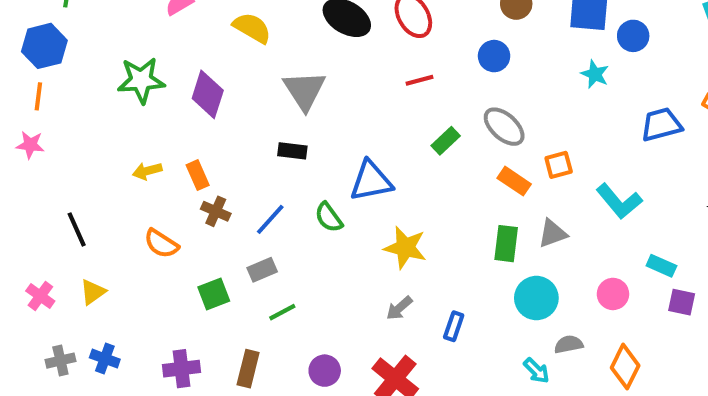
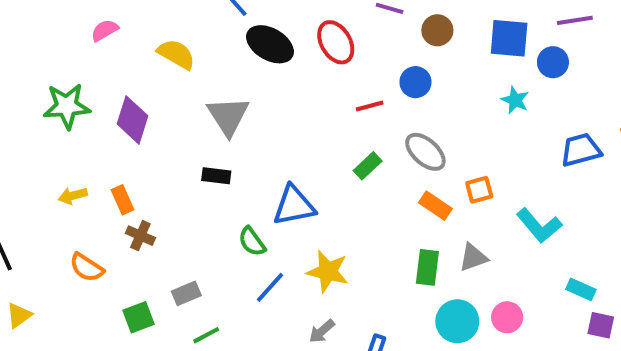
red line: (419, 80) -> (370, 106), moved
blue line: (270, 219) -> (270, 287), moved
pink circle: (613, 294) -> (507, 317), moved

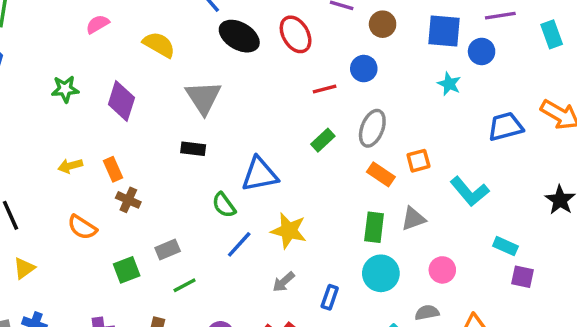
green star: (67, 106) -> (65, 89), size x0.7
gray ellipse: (425, 152) -> (372, 128), turned 69
cyan circle: (457, 321) -> (381, 273), moved

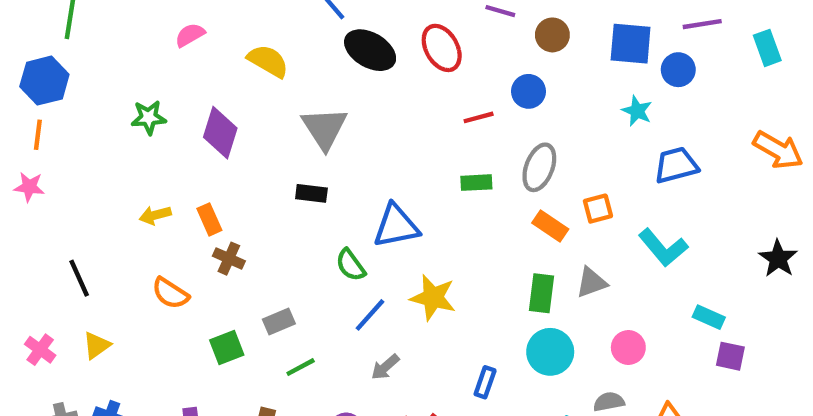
blue trapezoid: (505, 127) -> (676, 165), moved
green rectangle: (323, 140) -> (476, 183), turned 40
gray arrow: (284, 282) -> (385, 367), moved

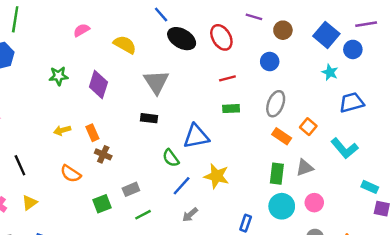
blue square: (631, 44) -> (326, 35), turned 35
red line: (479, 117) -> (227, 78), moved
green rectangle: (476, 183) -> (231, 109), moved
orange square: (598, 209) -> (308, 127), turned -35
pink circle: (628, 348) -> (314, 203), moved

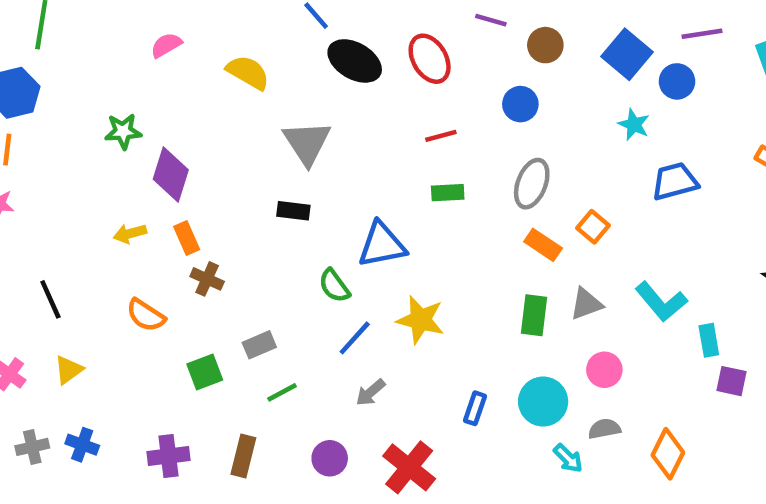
purple diamond: (98, 84) -> (171, 174), moved
cyan L-shape: (344, 148) -> (661, 302), moved
cyan rectangle: (370, 187) -> (709, 340), turned 56
cyan circle: (282, 206) -> (543, 402), moved

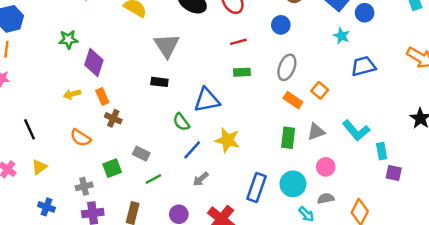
gray rectangle: (259, 345) -> (141, 154), turned 49
blue rectangle: (475, 408) -> (257, 188), size x1.6
gray cross: (32, 447) -> (84, 186), moved

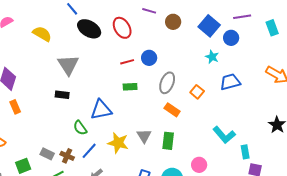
blue circle: (281, 25) -> (149, 58), moved
orange square: (320, 90) -> (197, 92), moved
brown cross: (113, 118) -> (67, 156), moved
gray triangle: (316, 132) -> (144, 136), moved, turned -42

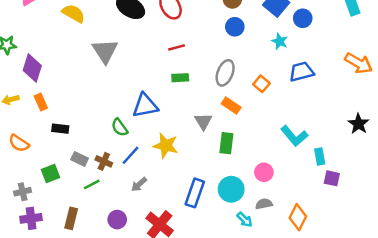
blue circle: (149, 58) -> (235, 27), moved
black rectangle: (62, 95) -> (60, 129), moved
gray triangle: (144, 136) -> (203, 121), moved

